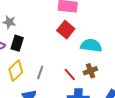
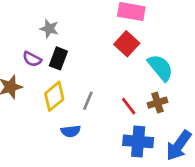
cyan semicircle: (91, 45) -> (160, 68), turned 40

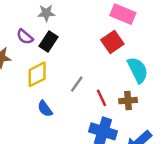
gray star: (49, 29) -> (46, 13), turned -30
gray line: (88, 101) -> (77, 84), moved
blue semicircle: (71, 131) -> (45, 109), turned 48

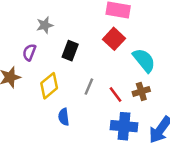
purple semicircle: (25, 37) -> (29, 52), turned 84
black rectangle: (48, 41) -> (70, 51), moved
blue semicircle: (45, 109) -> (64, 117), turned 42

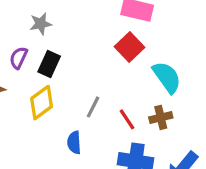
black rectangle: (70, 51) -> (49, 64), moved
blue semicircle: (64, 117) -> (74, 143), moved

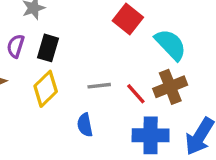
gray line: (93, 107) -> (99, 86), turned 65
brown cross: (161, 117) -> (170, 87), size x1.4

